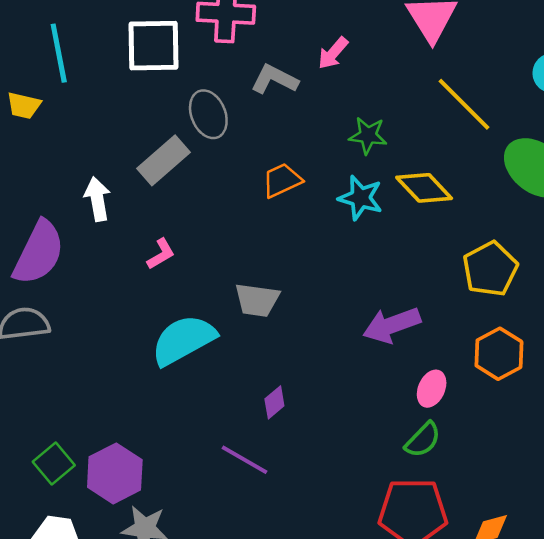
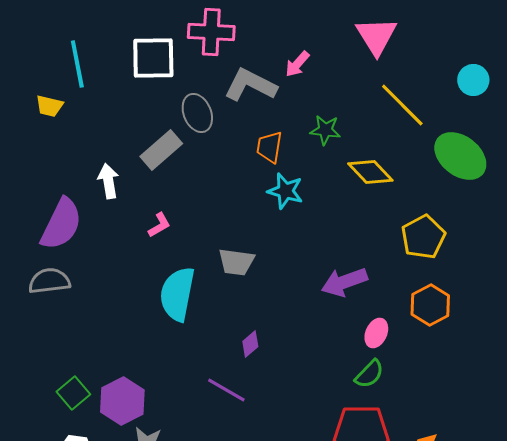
gray L-shape: (274, 79) -> (250, 85), size x1.4
orange trapezoid: (282, 180) -> (269, 147), moved, turned -56
cyan star: (361, 198) -> (285, 191), moved
cyan semicircle: (183, 340) -> (177, 294), turned -50

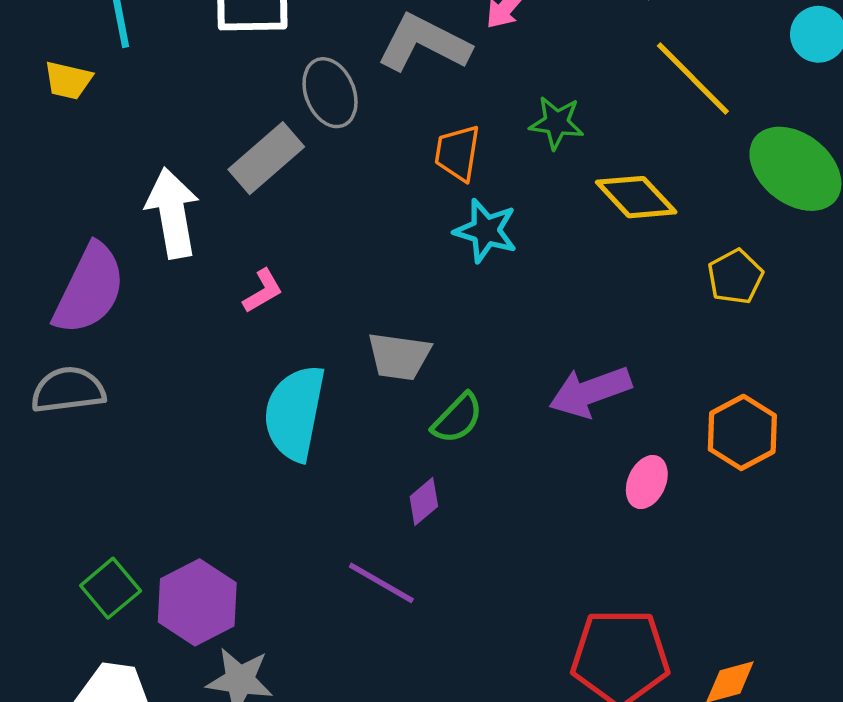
white arrow: (108, 181) -> (173, 213), size x1.4
yellow pentagon: (423, 237) -> (735, 277), moved, size x0.7
green semicircle: (369, 374) -> (457, 418), moved

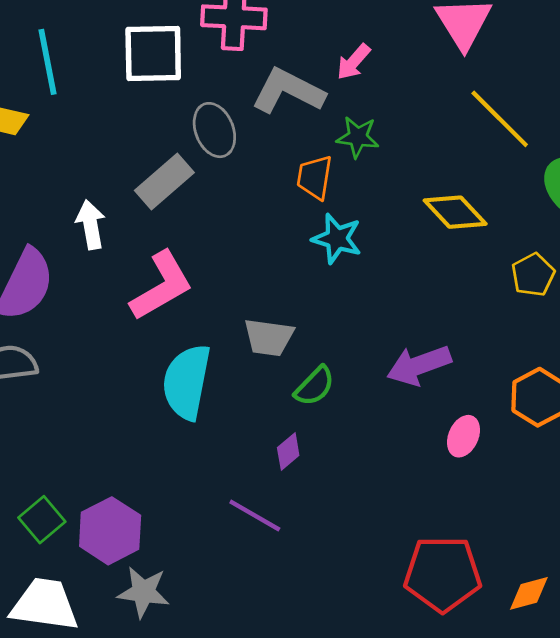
green star: (557, 123) -> (358, 137), moved
white arrow: (173, 213) -> (91, 225), size x0.7
pink L-shape: (263, 291) -> (162, 286), size x2.0

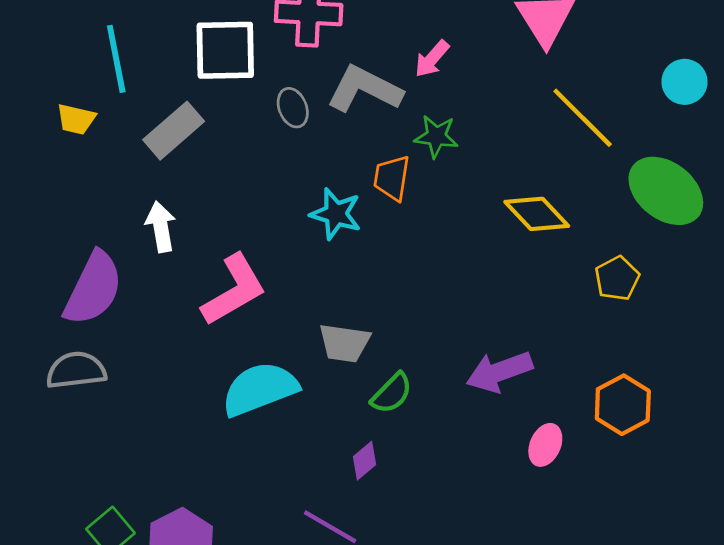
gray ellipse: (214, 130) -> (293, 108), moved, size x0.7
gray rectangle: (164, 182) -> (174, 131), moved
cyan star: (337, 239) -> (336, 214), moved
cyan semicircle: (187, 382) -> (260, 389), turned 58

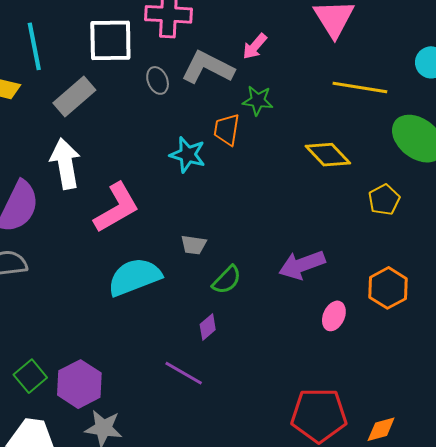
yellow line: (583, 118) -> (360, 87), turned -36
white arrow: (161, 227) -> (65, 164), size x1.4
gray trapezoid: (344, 343) -> (194, 245), size x0.7

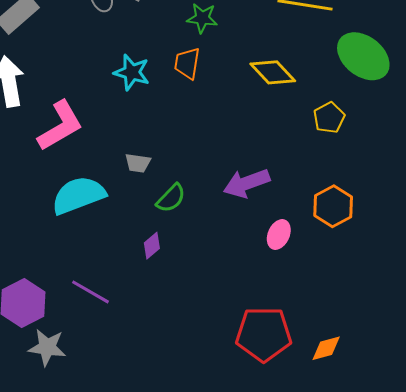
orange trapezoid: (227, 130) -> (187, 63), moved
purple line: (184, 373) -> (90, 292), moved

